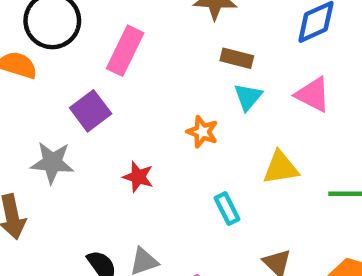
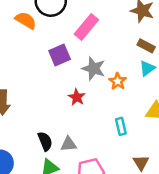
gray star: (52, 163) -> (94, 68), moved

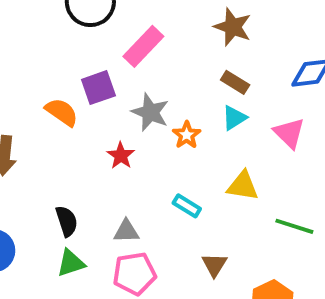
orange semicircle: (26, 20) -> (62, 112), moved
cyan rectangle: (121, 126) -> (187, 206), turned -49
gray triangle: (69, 144) -> (126, 231), moved

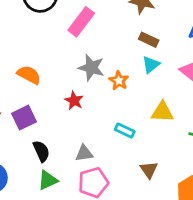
purple square: (98, 88) -> (24, 118), moved

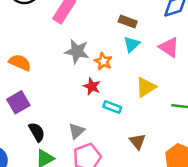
red star: (74, 101) -> (92, 86), moved
yellow triangle: (162, 112) -> (146, 87), turned -30
gray triangle: (84, 153) -> (77, 131), turned -30

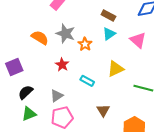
orange semicircle: (20, 62) -> (40, 38), moved
red star: (92, 86) -> (62, 65), moved
black semicircle: (37, 132) -> (26, 92), turned -112

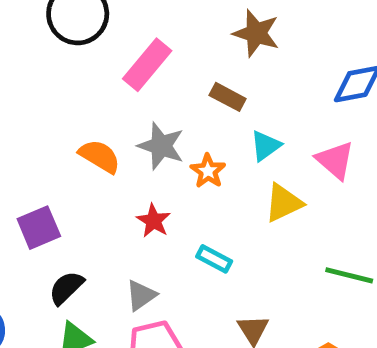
brown rectangle: (108, 16) -> (228, 97), moved
yellow triangle: (116, 69) -> (284, 203), moved

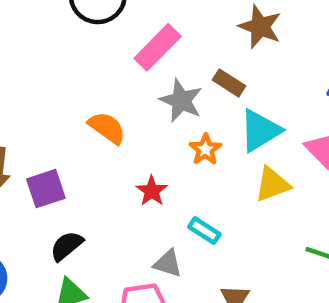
gray star: (161, 146) -> (181, 101), moved
cyan triangle: (266, 146) -> (260, 131), size x1.5
gray triangle: (141, 295) -> (168, 263), moved, turned 48

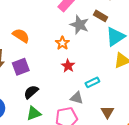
orange semicircle: (107, 128) -> (21, 36), moved
orange star: (205, 149) -> (62, 43), moved
cyan rectangle: (204, 231) -> (92, 82), turned -56

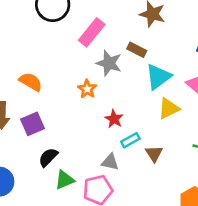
red star: (68, 66) -> (114, 119), moved
brown triangle: (107, 112) -> (154, 154), moved
green triangle: (34, 113) -> (64, 180), moved

